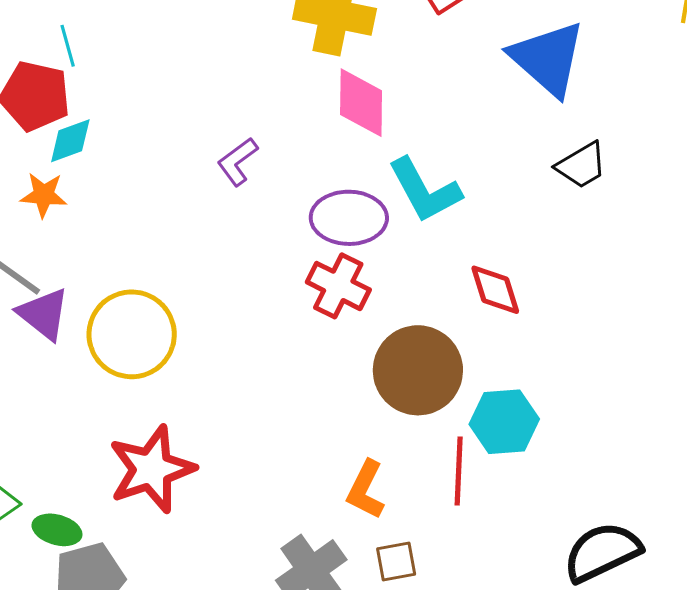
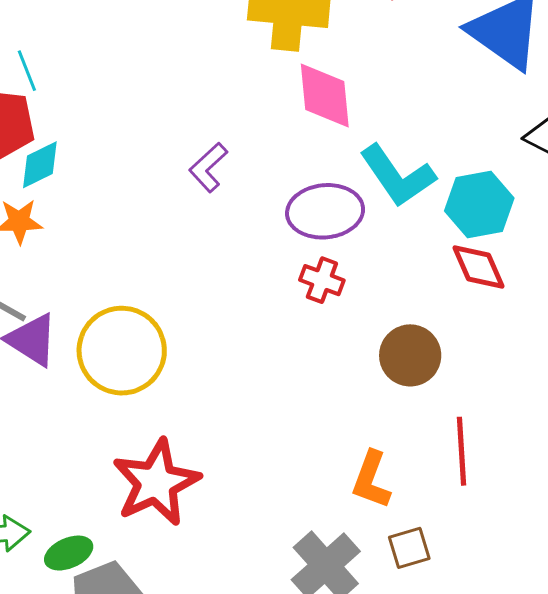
red cross: (338, 286) -> (322, 280), size x0.7
brown circle: (418, 370) -> (410, 355), size x0.7
cyan hexagon: (504, 422) -> (479, 205), moved
green ellipse: (57, 530) -> (69, 553), turned -33

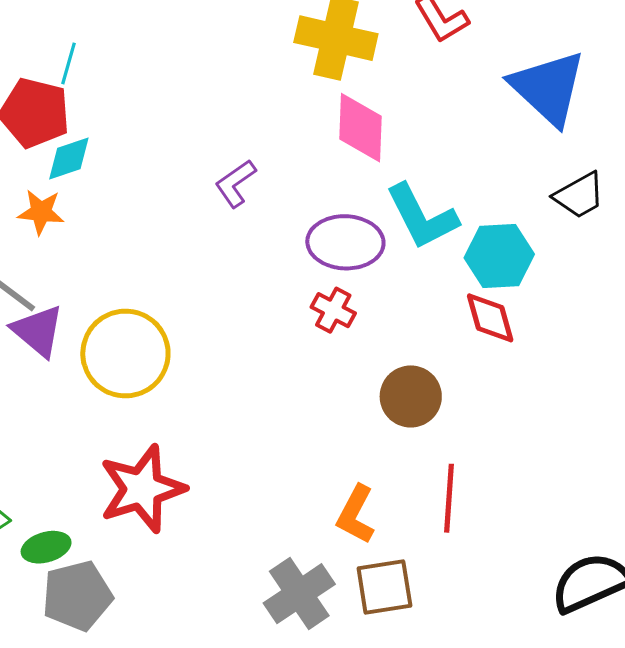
cyan line: (27, 71) -> (68, 63), turned 30
brown square: (409, 548) -> (384, 587), size x1.4

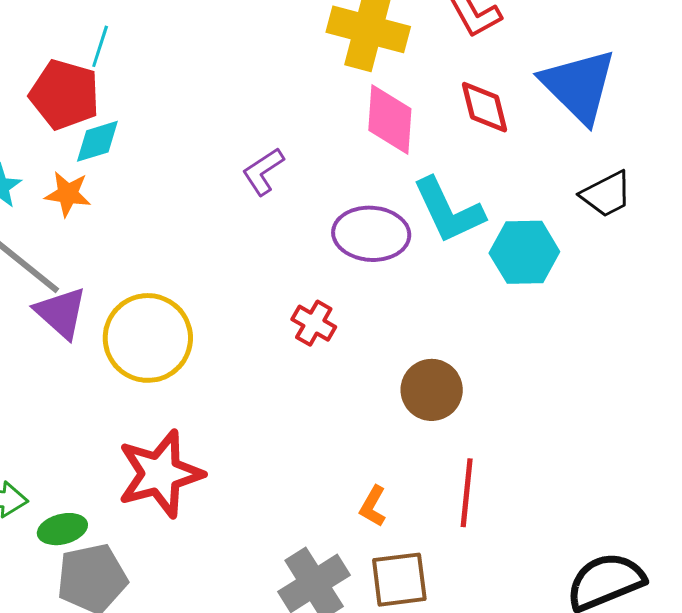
red cross: (333, 310) -> (314, 323), moved
red diamond: (490, 318) -> (485, 107), moved
orange L-shape: (356, 515) -> (373, 506), size x0.7

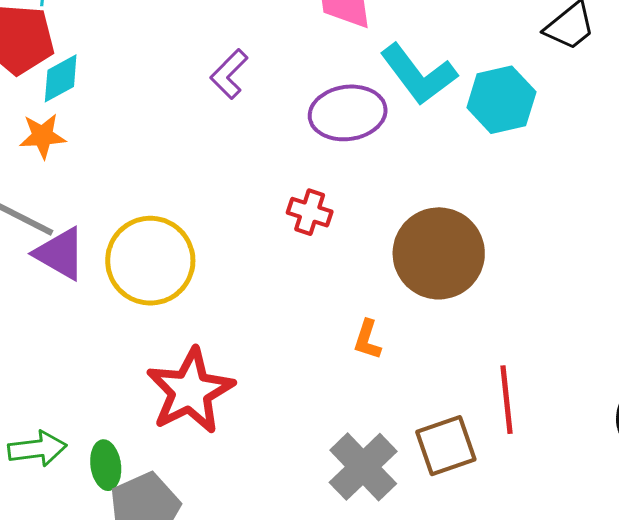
brown circle: (432, 390) -> (439, 253), size x1.5
red line: (467, 493) -> (506, 400), moved
orange L-shape: (373, 506) -> (367, 340), moved
green ellipse: (62, 529) -> (106, 465), turned -72

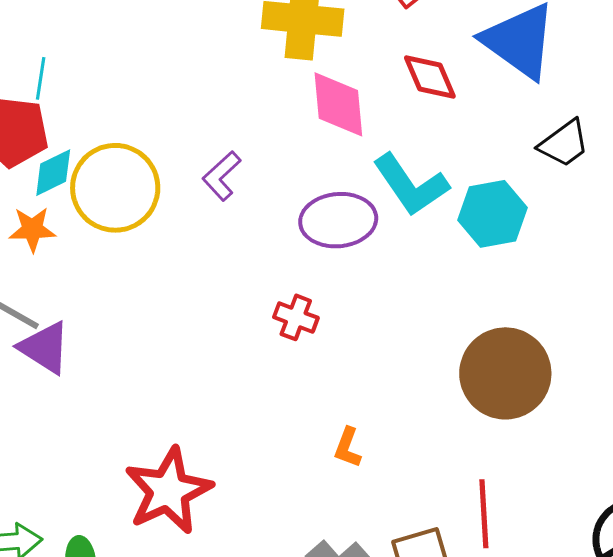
brown circle: (439, 253) -> (505, 373), moved
yellow circle: (150, 261) -> (115, 188), moved

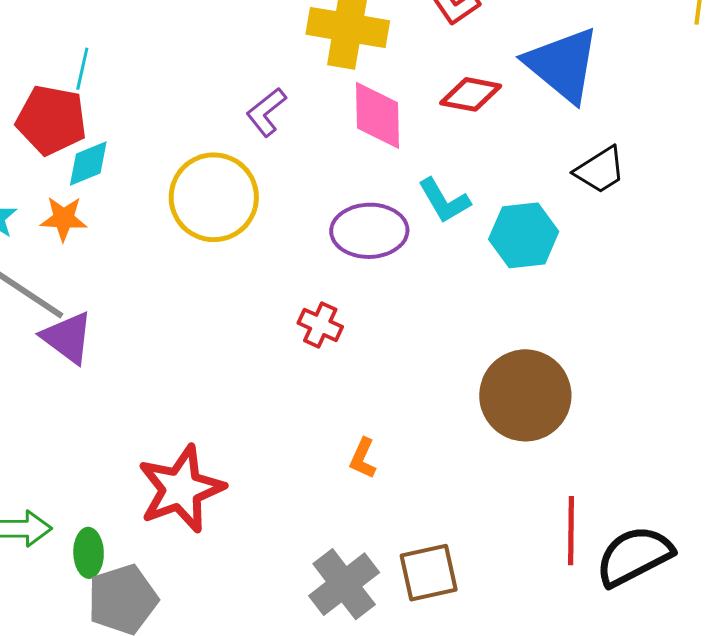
red diamond: (430, 77) -> (471, 94), turned -60
purple L-shape: (222, 176) -> (266, 112), moved
cyan L-shape: (411, 185) -> (444, 201), size x0.7
yellow circle: (115, 188) -> (214, 197), moved
red line: (484, 514) -> (571, 531), moved

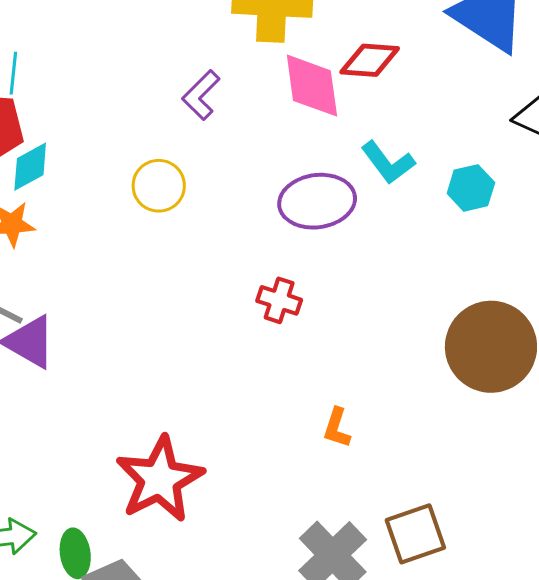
red diamond: (471, 94) -> (370, 60), moved
yellow circle: (214, 197) -> (159, 186), size x0.6
cyan hexagon: (524, 235) -> (471, 188), size x0.7

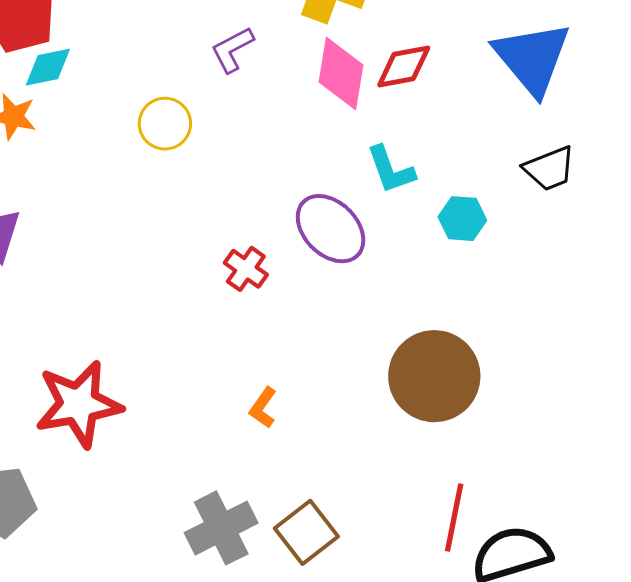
red diamond: (370, 60) -> (404, 66), turned -32
purple ellipse: (317, 201) -> (331, 229), moved, turned 36
brown square: (415, 534) -> (306, 532), turned -36

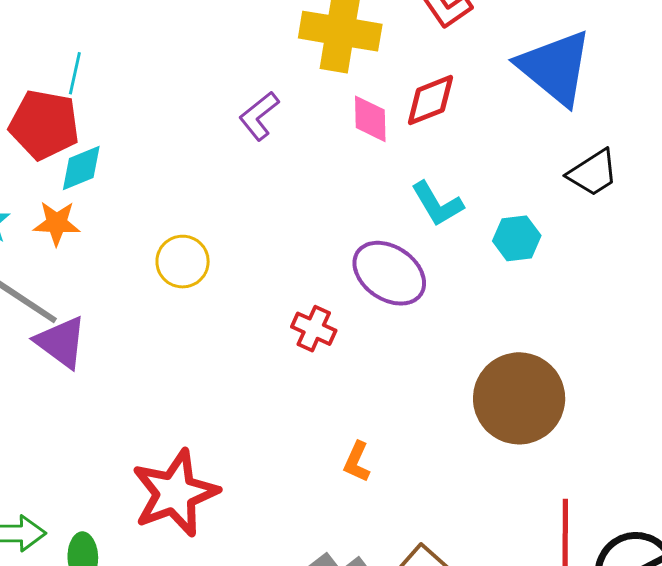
pink diamond: (341, 74) -> (370, 119), size x0.7
yellow circle: (165, 124) -> (183, 262), moved

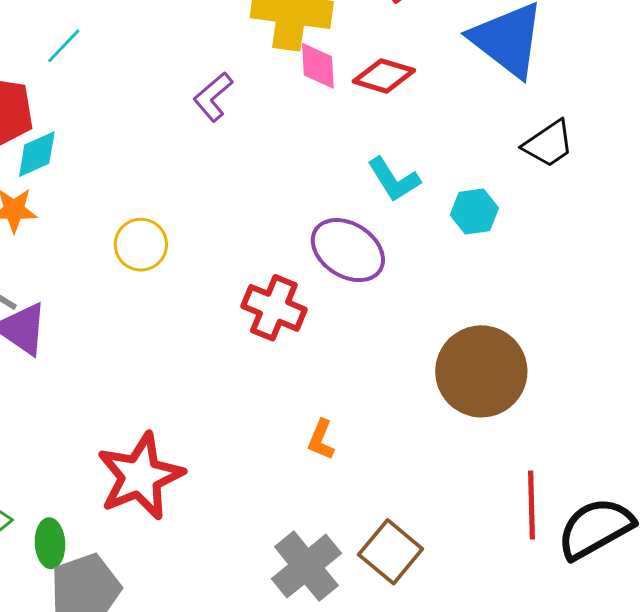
cyan line: (75, 73) -> (64, 46), moved, turned 33
red diamond: (430, 100) -> (384, 76), turned 40
pink diamond: (370, 119) -> (318, 66), moved
red cross: (314, 329) -> (274, 308), size x1.4

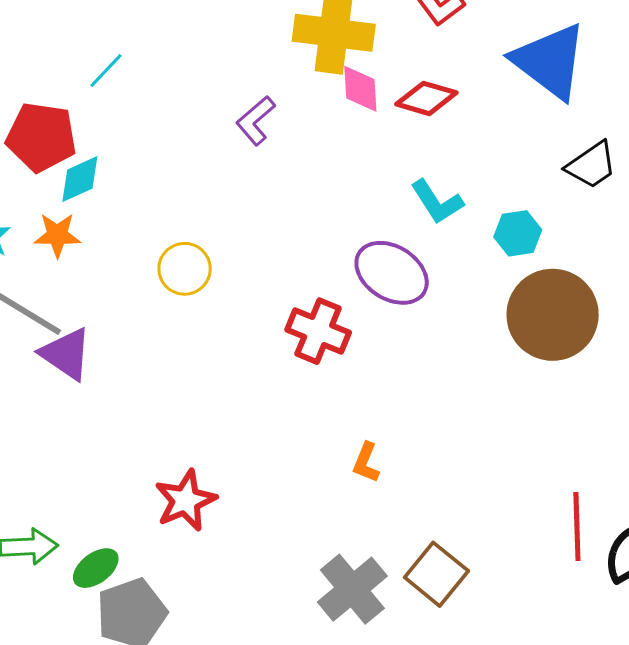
brown circle: (481, 371) -> (553, 315), moved
red star: (140, 476) -> (186, 500), size x0.7
green ellipse: (50, 543) -> (96, 568), turned 57

